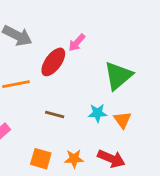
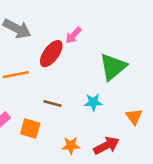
orange triangle: (122, 120) -> (134, 117), moved
orange square: (41, 159) -> (30, 128), moved
red arrow: (111, 159) -> (106, 146), turned -50

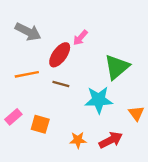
cyan star: (93, 102) -> (99, 100), size x1.6
brown line: (53, 104) -> (61, 84), moved

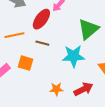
orange square: (40, 124) -> (25, 63), moved

